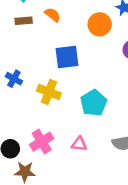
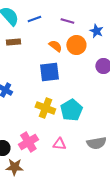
orange semicircle: (53, 15) -> (55, 46), moved
yellow cross: (49, 92) -> (45, 108), moved

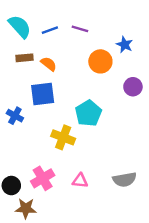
purple line: (67, 21) -> (80, 29), moved
orange semicircle: (55, 46) -> (49, 64), moved
blue square: (49, 72) -> (43, 94), moved
cyan pentagon: (71, 110) -> (88, 113), moved

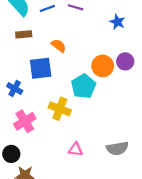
orange circle: (100, 61) -> (103, 66), moved
orange semicircle: (49, 64) -> (59, 46), moved
pink cross: (43, 178) -> (25, 121), moved

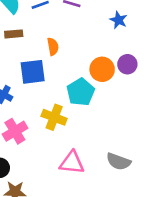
orange semicircle: (59, 46) -> (53, 47), turned 42
gray semicircle: (117, 148) -> (119, 161), turned 30
pink triangle: (76, 149) -> (72, 163), size x1.5

